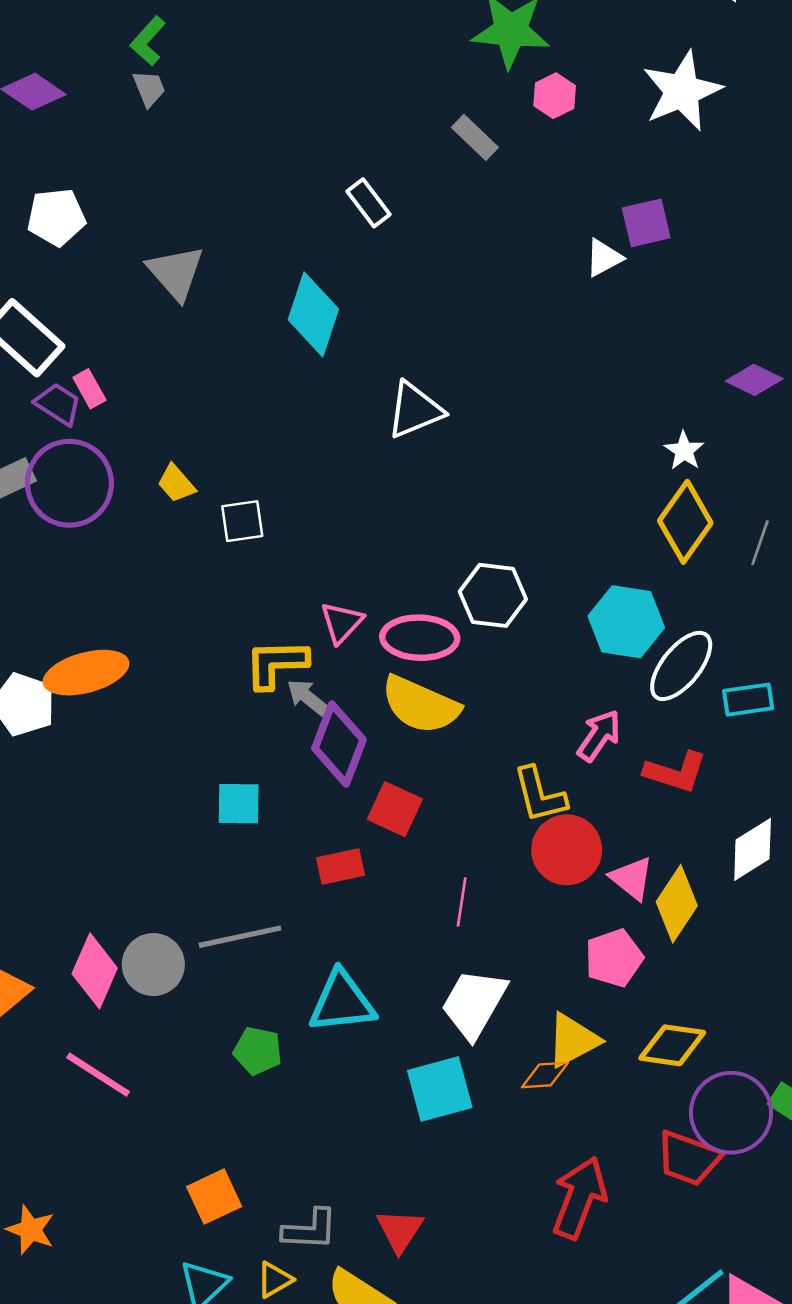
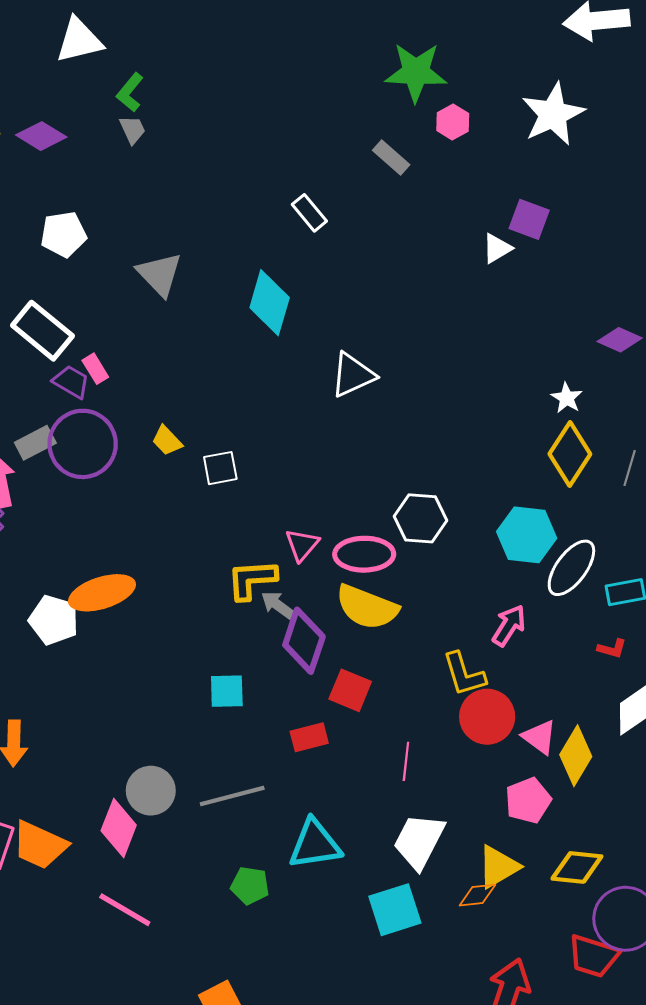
purple square: (646, 223) -> (529, 219), turned 36
red L-shape: (676, 772) -> (612, 649), moved, size x0.6
gray circle: (153, 965) -> (151, 791), moved

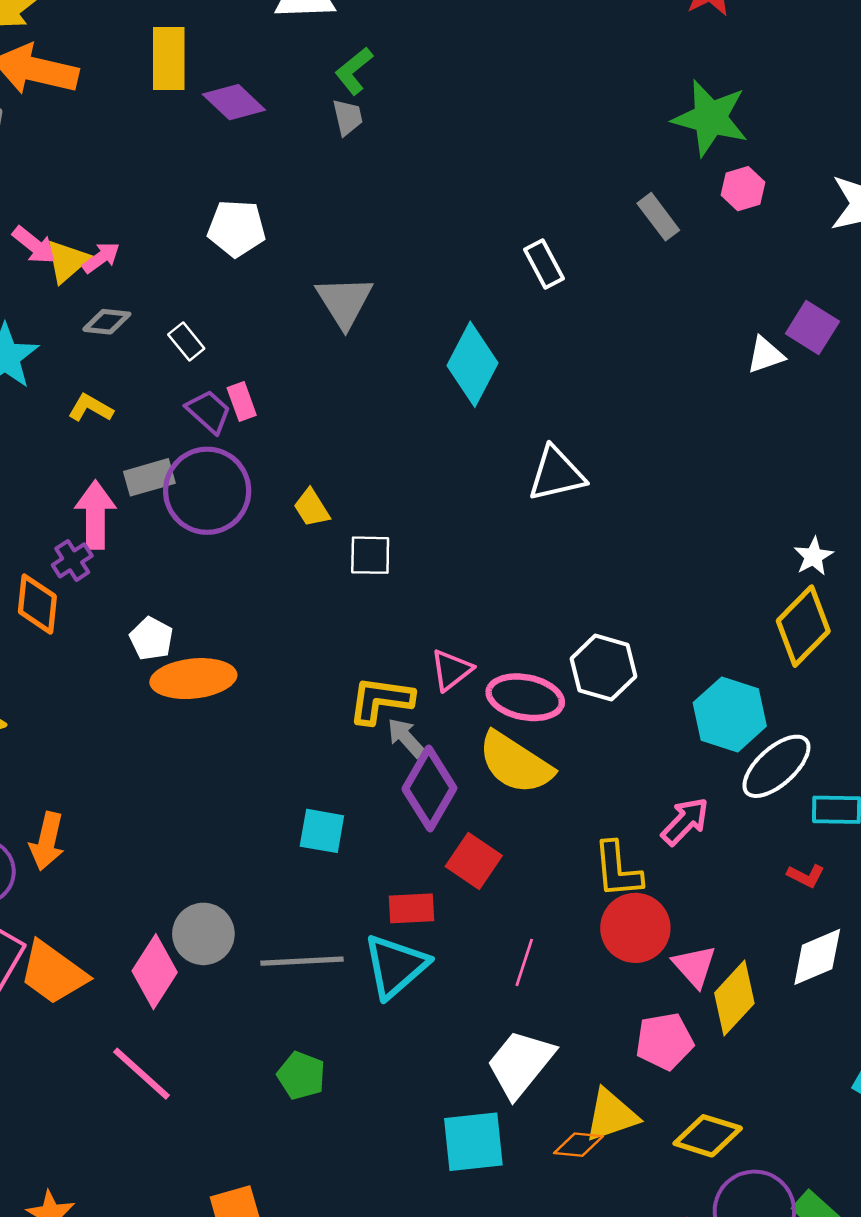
white rectangle: (42, 331) -> (186, 341), size x0.5
white pentagon: (54, 620) -> (151, 639), moved, size x0.7
cyan triangle: (315, 844) -> (395, 966), moved, turned -44

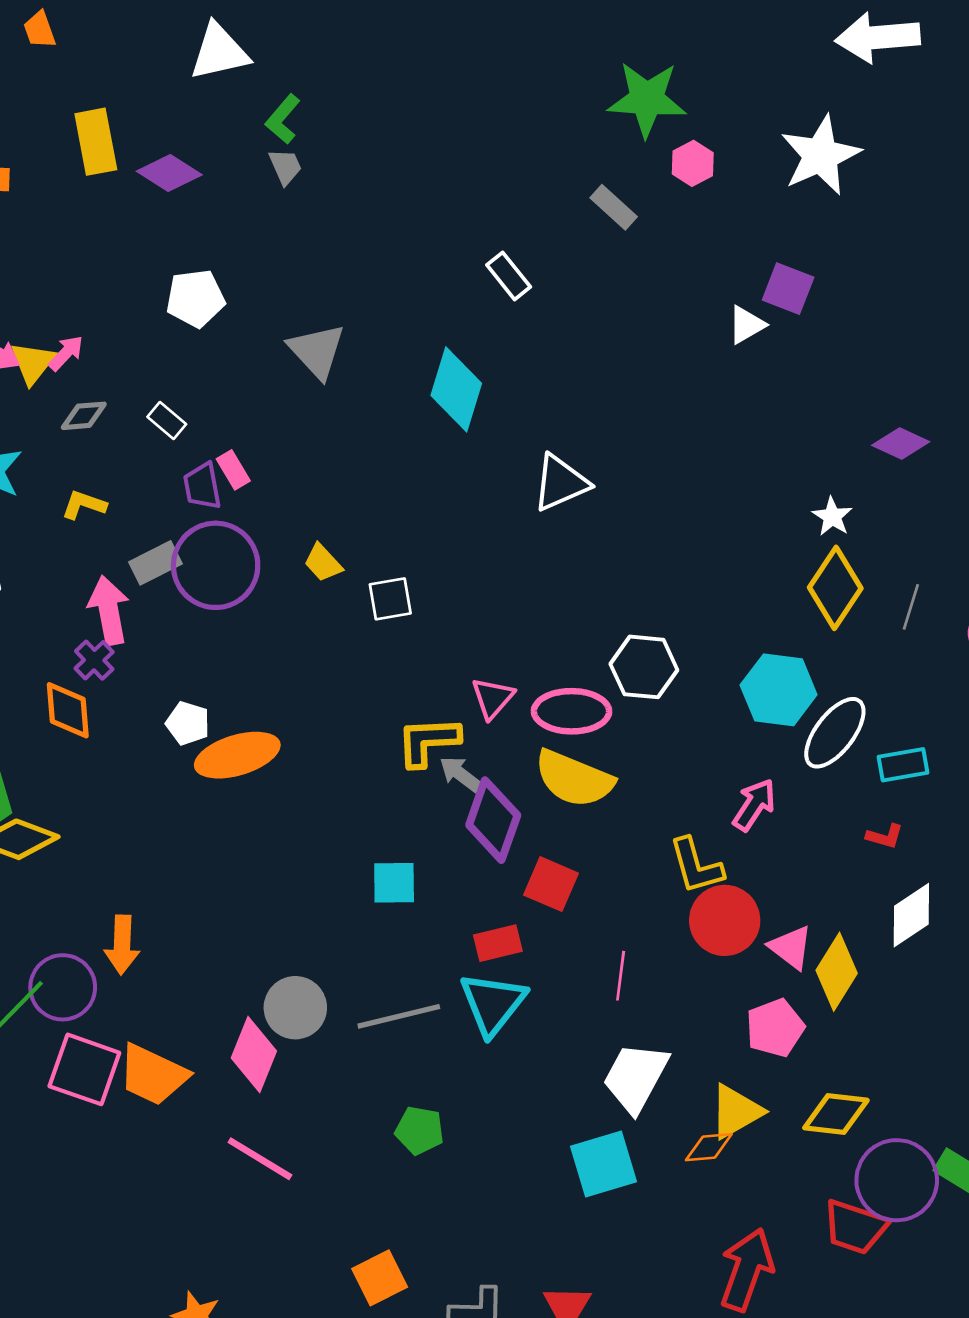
purple trapezoid: (209, 412) -> (202, 486), turned -132

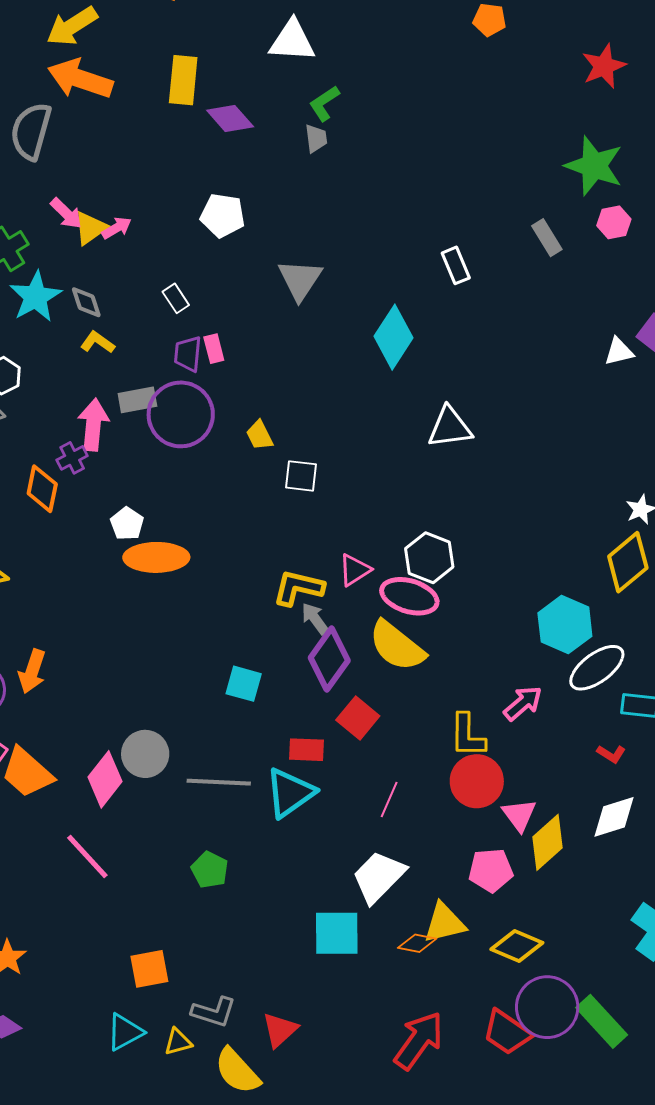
gray diamond: (84, 416) -> (86, 302), moved, turned 60
white hexagon: (644, 667) -> (429, 558), moved

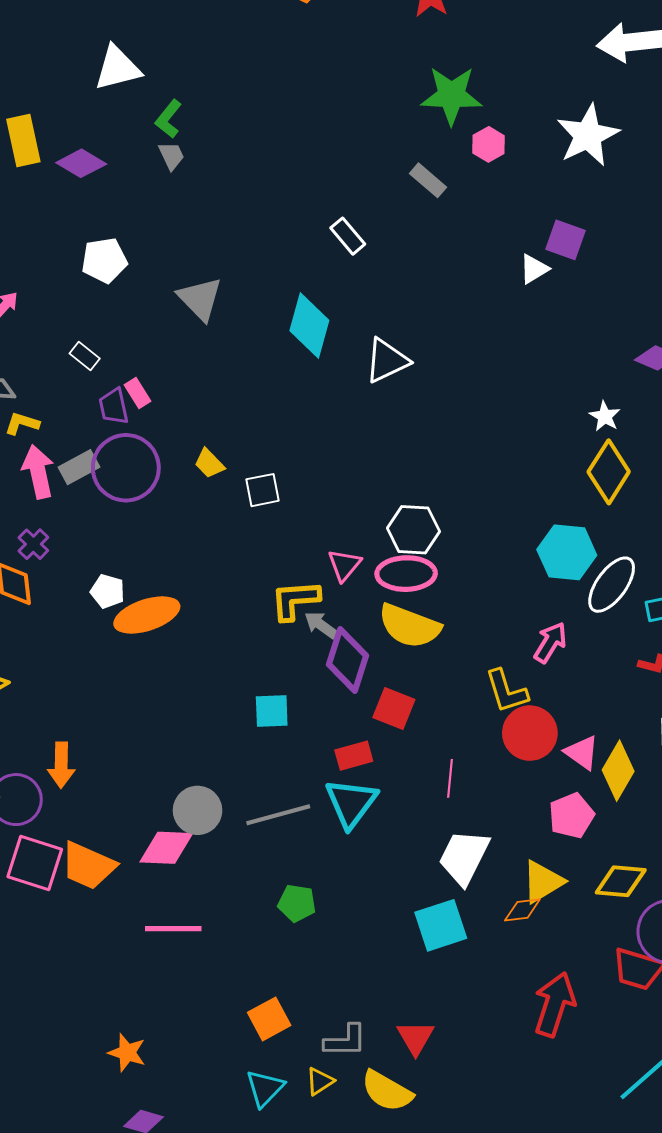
pink arrow: (93, 425) -> (38, 472), moved
white triangle: (450, 427) -> (387, 361), moved
pink diamond: (105, 779) -> (166, 848), turned 72
pink line: (87, 857) -> (173, 929), turned -30

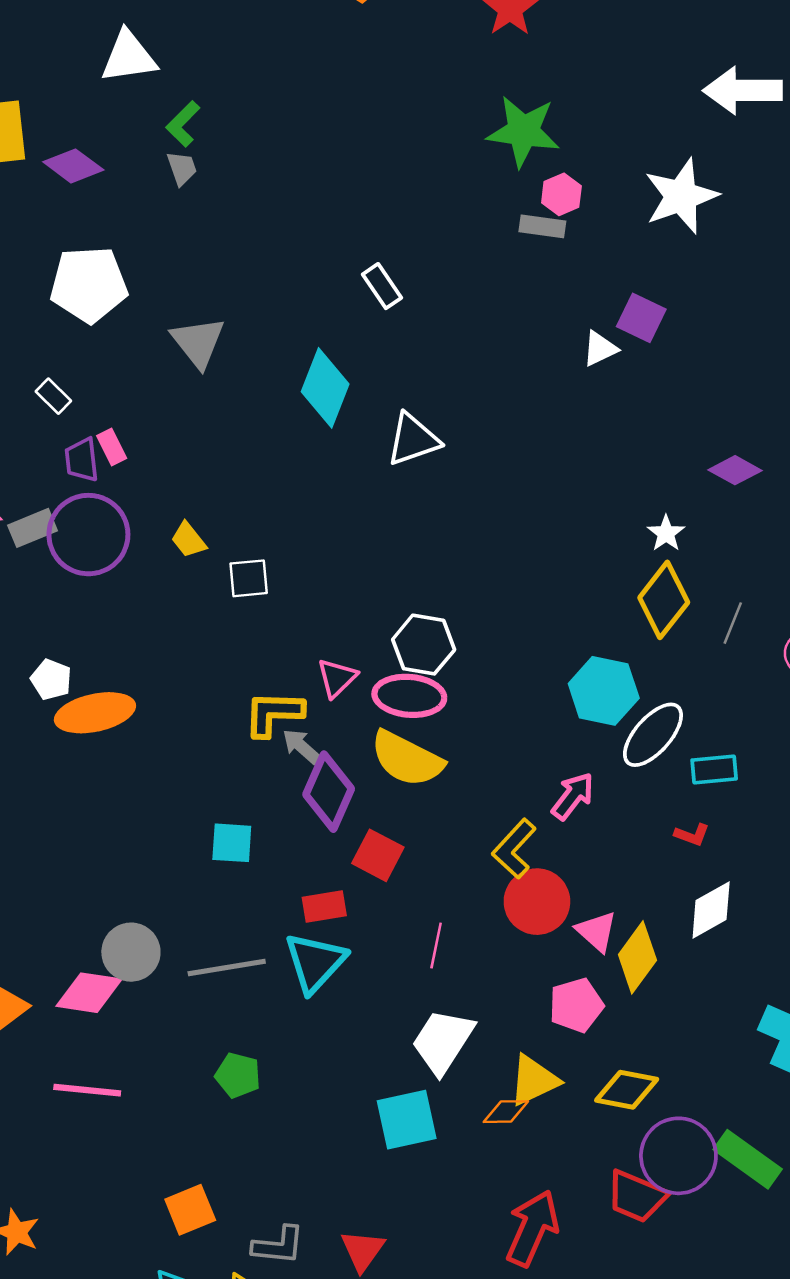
gray rectangle: (428, 180) -> (542, 226), moved, turned -39
white pentagon: (104, 260) -> (89, 285), size x1.4
yellow L-shape: (506, 691) -> (514, 849), turned 54

